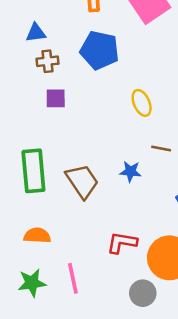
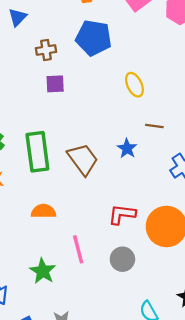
blue triangle: (36, 33) -> (17, 17), moved, turned -36
blue star: (130, 172) -> (127, 148), turned 30
green star: (32, 283) -> (43, 271), moved, turned -30
gray circle: (143, 293) -> (122, 259), moved

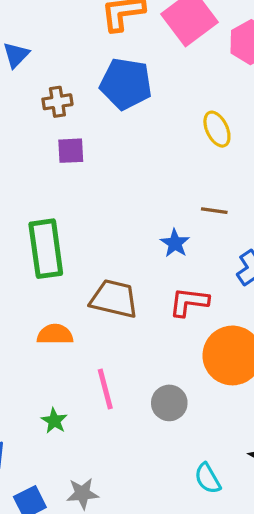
yellow ellipse: (134, 85) -> (217, 129), moved
brown trapezoid: (83, 159) -> (114, 299), moved, turned -40
red L-shape: (122, 214) -> (189, 302), moved
green star: (43, 271) -> (54, 421), size x0.7

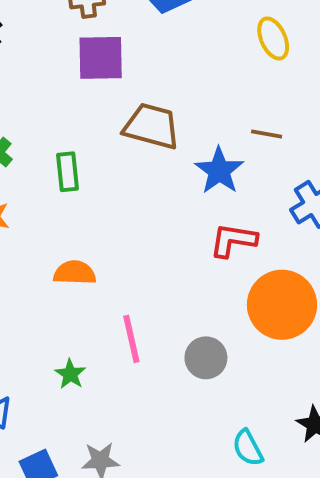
purple square: (71, 151) -> (101, 58), size x1.5
blue star: (175, 243) -> (219, 171), size x1.4
green rectangle: (46, 249) -> (67, 172), size x0.6
brown trapezoid: (114, 299) -> (152, 126), moved

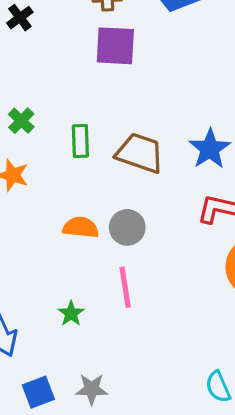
brown trapezoid: (152, 126) -> (140, 153), moved
gray circle: (206, 358) -> (127, 227), moved

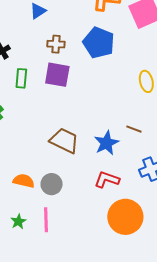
green rectangle: (80, 141) -> (21, 78), moved
green star: (71, 314) -> (18, 221), moved

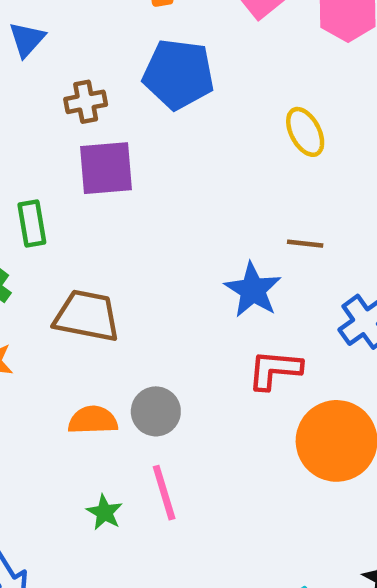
green rectangle: (21, 78) -> (32, 223), moved
brown trapezoid: (64, 141) -> (87, 316), moved

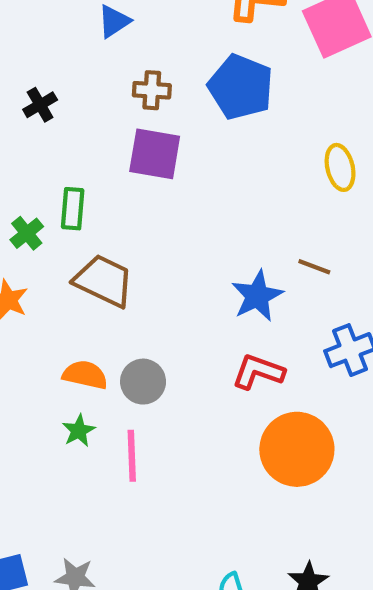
green rectangle: (32, 223) -> (73, 209), moved
green star: (105, 512) -> (79, 431), moved

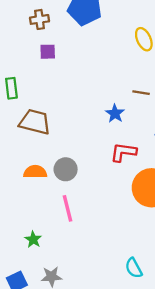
purple square: (155, 154) -> (48, 52), size x0.6
blue star: (257, 296) -> (115, 113), size x0.7
green star: (79, 431) -> (33, 239), moved

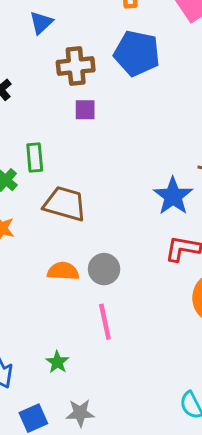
brown cross: (40, 19) -> (76, 66), size x1.4
blue star: (115, 113) -> (173, 196), size x1.5

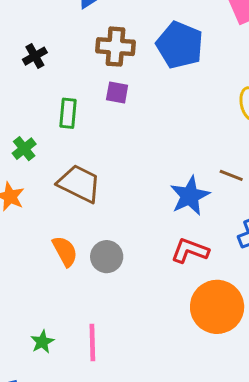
green rectangle: (35, 158) -> (68, 113), moved
orange semicircle: (63, 271) -> (65, 251), turned 48
pink line: (105, 322) -> (92, 343), moved

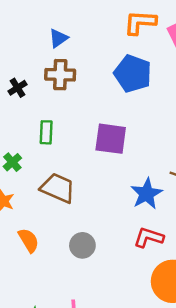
brown cross: (116, 47) -> (60, 75), moved
purple square: (117, 92) -> (111, 139), moved, size x1.8
orange semicircle: (65, 251) -> (29, 240), moved

